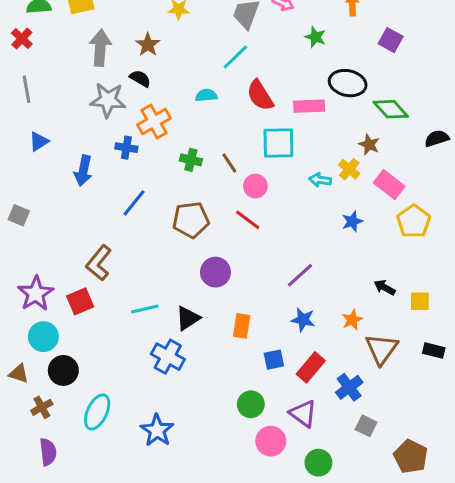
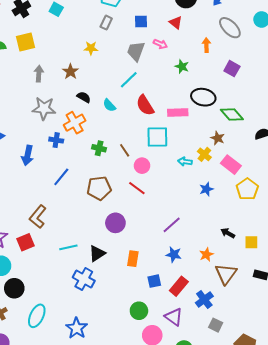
gray arrow: (100, 48) -> (39, 74), size x0.7
black semicircle: (140, 78) -> (84, 97), moved
cyan semicircle: (206, 95) -> (109, 105), turned -128

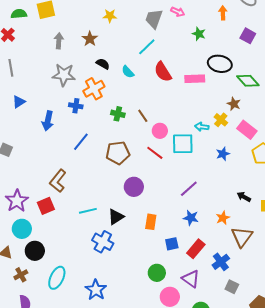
cyan square: (157, 137) -> (183, 144), moved

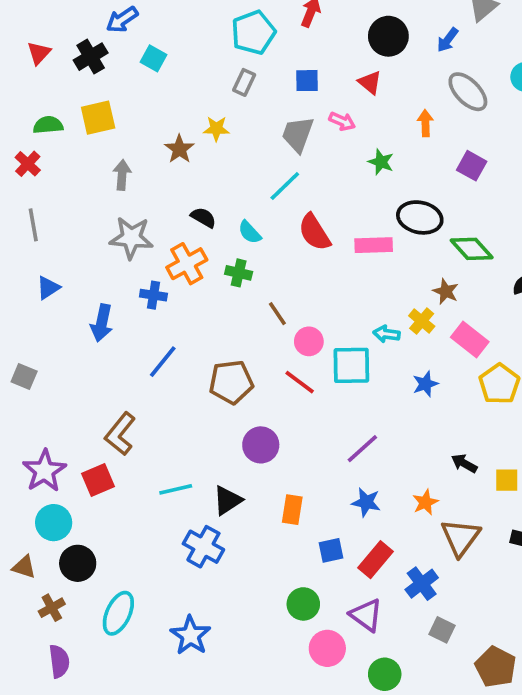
brown star: (90, 39) -> (179, 149), moved
green cross: (118, 114) -> (239, 273), moved

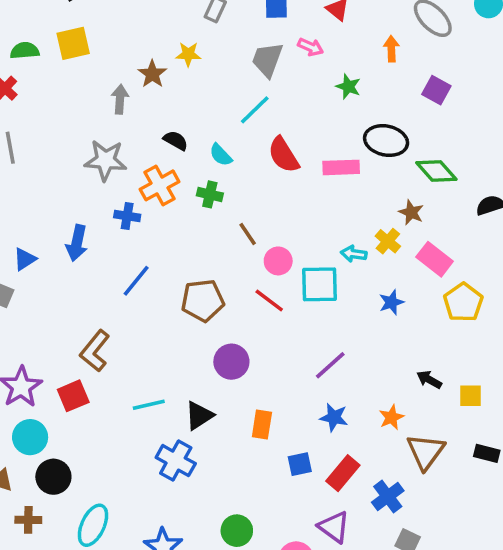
gray arrow: (122, 175) -> (120, 99), moved
blue triangle: (48, 288) -> (25, 259), moved
green circle: (303, 604) -> (237, 531), moved
brown cross: (52, 608) -> (28, 520), turned 30

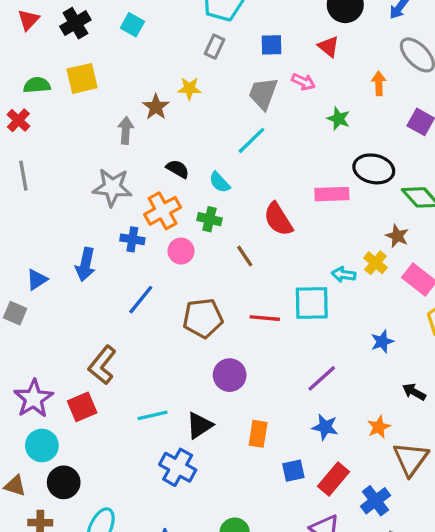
red semicircle: (284, 155) -> (278, 219), moved
pink circle: (278, 261) -> (181, 251), moved
red line: (269, 301) -> (265, 318), turned -32
blue star: (391, 302) -> (382, 342), moved

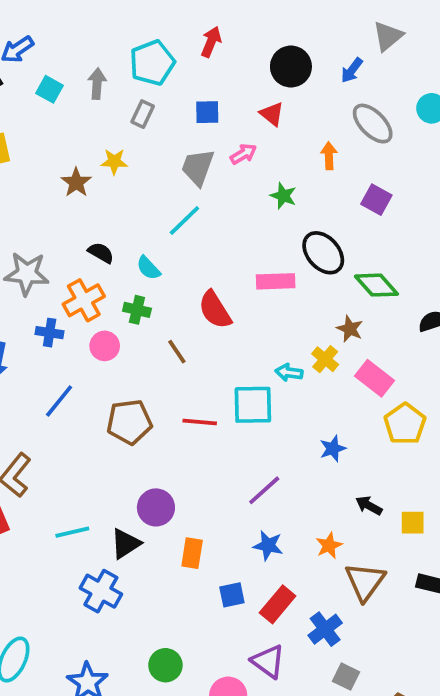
pink arrow: (303, 82) -> (243, 154), turned -55
gray arrow: (126, 130) -> (97, 84), moved
black ellipse: (374, 169) -> (323, 253), turned 36
purple circle: (230, 375) -> (156, 507), moved

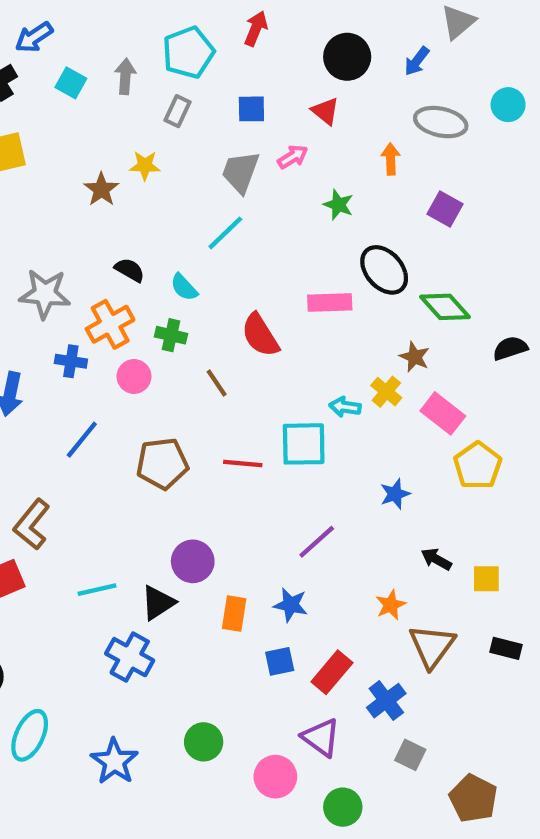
gray ellipse: (373, 124) -> (441, 122), turned -33
blue star: (268, 545) -> (291, 605), moved

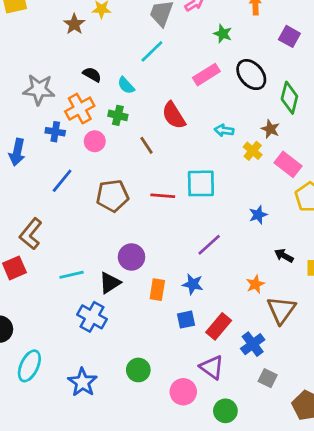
pink rectangle: (330, 303) -> (206, 75), moved, turned -30
green diamond: (445, 307) -> (289, 98), turned 56
cyan arrow: (345, 407) -> (224, 130), moved

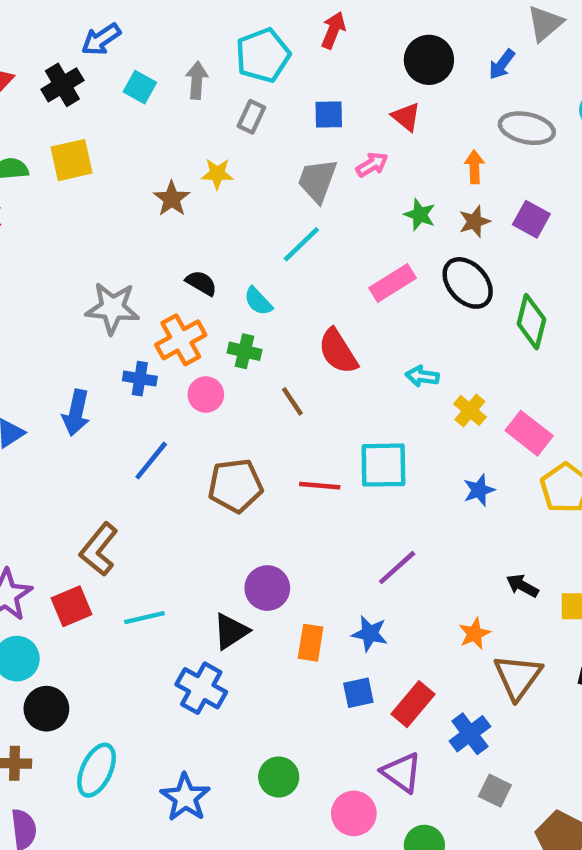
brown star: (270, 129) -> (474, 221), moved, turned 30
blue star: (258, 215) -> (479, 490), moved
cyan line: (72, 275) -> (144, 618), moved

